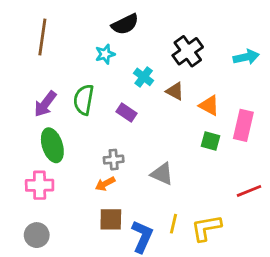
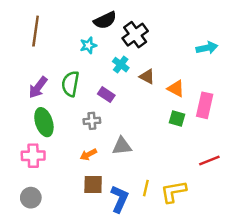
black cross: (188, 51) -> (135, 35), moved
gray cross: (114, 160) -> (92, 121), moved
gray triangle: (162, 174) -> (122, 146), moved, turned -30

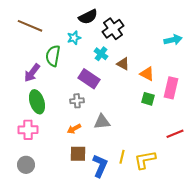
brown line: (36, 31) -> (30, 26), turned -75
green semicircle: (70, 84) -> (53, 56), moved
purple rectangle: (106, 95) -> (89, 79), size x1.5

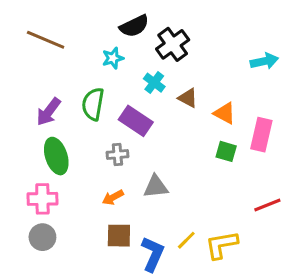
green semicircle: (53, 56) -> (93, 104), moved
yellow line: (122, 157) -> (186, 240), turned 32
gray circle: (26, 165) -> (42, 237), moved

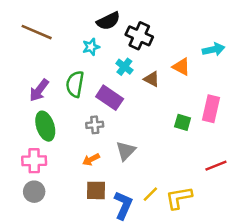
black cross: (173, 44) -> (139, 36), turned -30
orange triangle: (225, 113) -> (181, 67), moved
gray triangle: (156, 187) -> (126, 151), turned -40

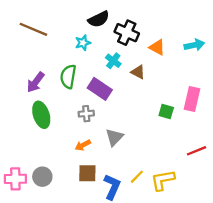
orange triangle: (181, 67) -> (157, 47), moved
pink cross: (34, 161) -> (15, 179), moved
gray circle: (34, 192) -> (42, 177), moved

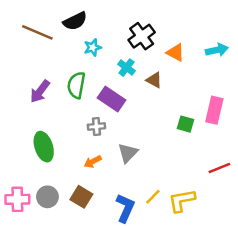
black semicircle: (99, 19) -> (75, 21), moved
black cross: (127, 33) -> (142, 36), turned 30
green ellipse: (41, 115) -> (44, 147), moved
brown square: (87, 173) -> (81, 197), moved, turned 30

